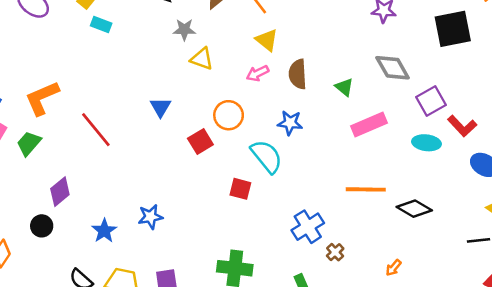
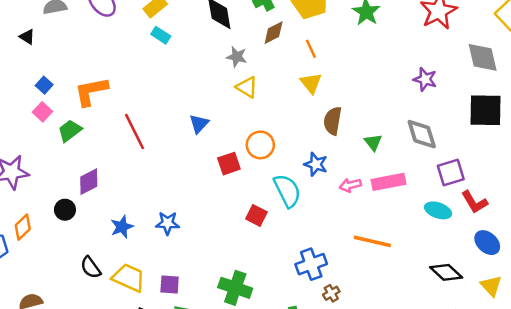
pink arrow: (258, 73) -> (350, 185), moved
black diamond: (414, 209) -> (446, 272), moved

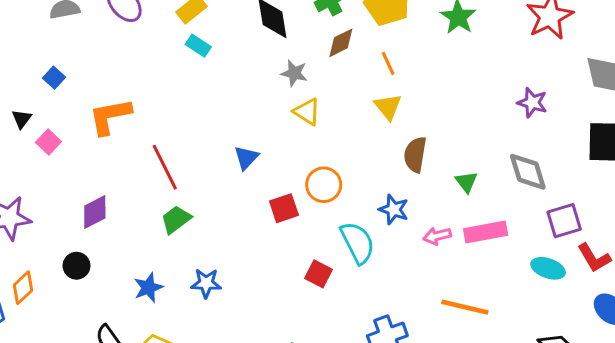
black triangle: (27, 37) -> (22, 119), moved, turned 35
blue square: (44, 85) -> (54, 78), moved
green trapezoid: (70, 131) -> (176, 219), moved
purple diamond: (89, 182) -> (95, 212), moved

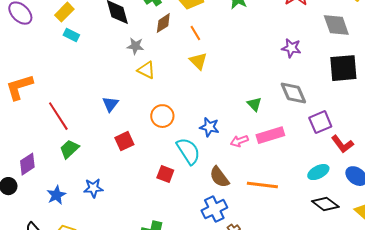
brown semicircle: (415, 155) -> (219, 177), moved, turned -40
red square: (284, 208) -> (124, 141), moved
purple diamond: (95, 212) -> (27, 164), moved
cyan ellipse: (548, 268) -> (318, 172), moved, turned -40

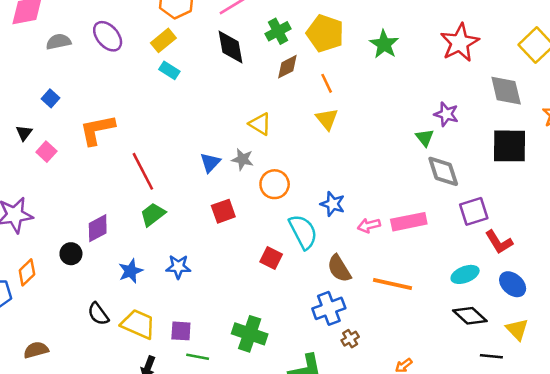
gray star: (135, 46) -> (242, 159), moved
green triangle: (254, 104) -> (425, 138), moved

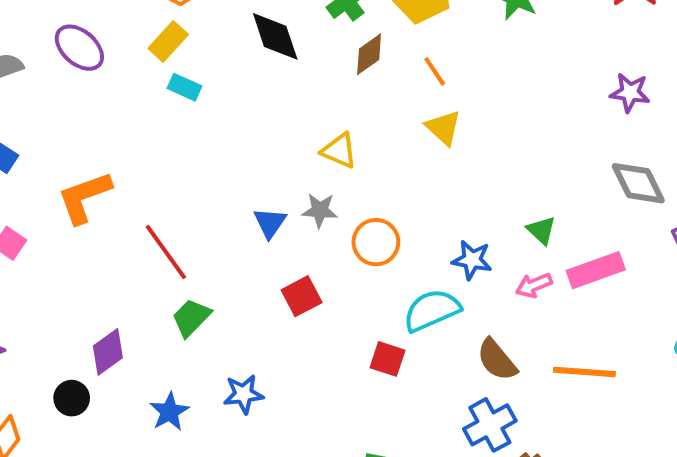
green triangle: (425, 138) -> (541, 230), moved
cyan semicircle: (303, 232) -> (432, 310), turned -78

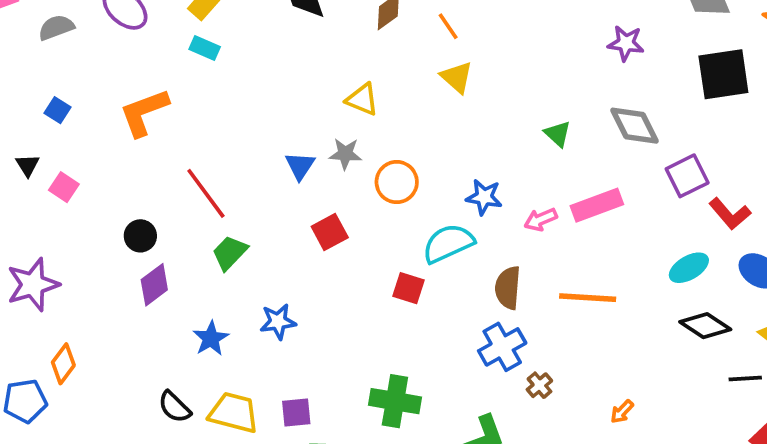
cyan rectangle: (184, 87) -> (205, 48), moved
orange L-shape: (84, 197) -> (144, 112), moved
green triangle: (541, 230) -> (558, 134), moved
brown semicircle: (497, 360) -> (508, 288), turned 45
black circle: (72, 398) -> (140, 236), moved

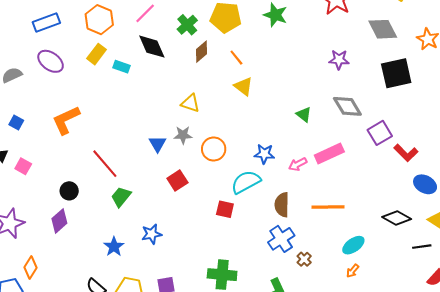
cyan rectangle: (205, 48) -> (122, 67), moved
cyan ellipse: (689, 268) -> (353, 245), moved
purple diamond: (154, 285) -> (59, 221), moved

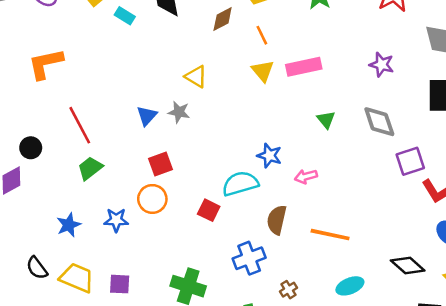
orange circle: (214, 149) -> (152, 199), moved
pink rectangle: (329, 154) -> (304, 67), moved
blue cross: (281, 239) -> (249, 258), moved

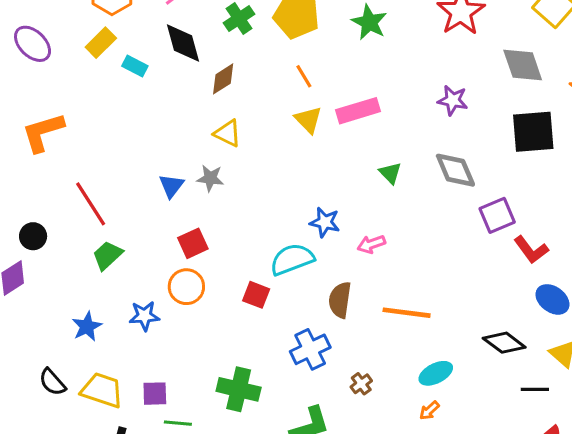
brown diamond: (223, 19) -> (223, 79), moved

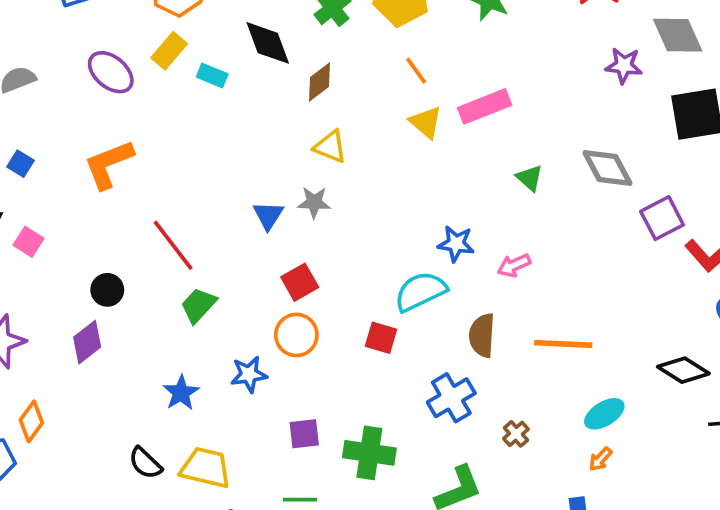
purple ellipse: (33, 44) -> (111, 72), moved
purple star: (453, 100) -> (624, 66), moved
purple square: (155, 394) -> (304, 434), moved

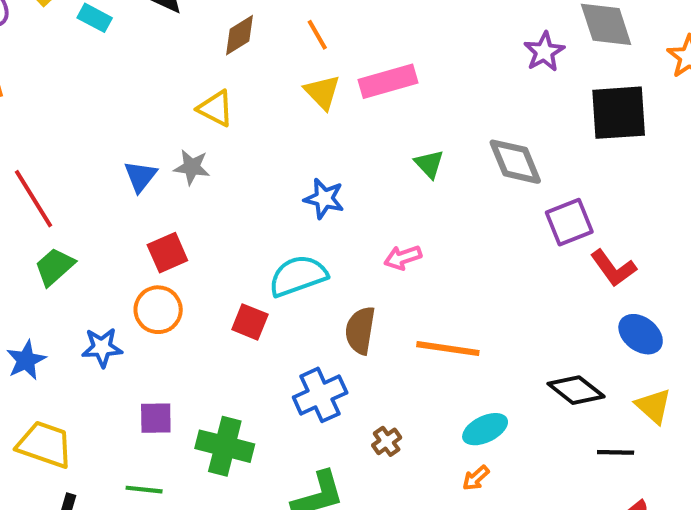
purple star: (624, 66) -> (544, 52), turned 30
brown diamond: (320, 82) -> (240, 35), moved
blue star: (456, 244) -> (324, 199), moved

